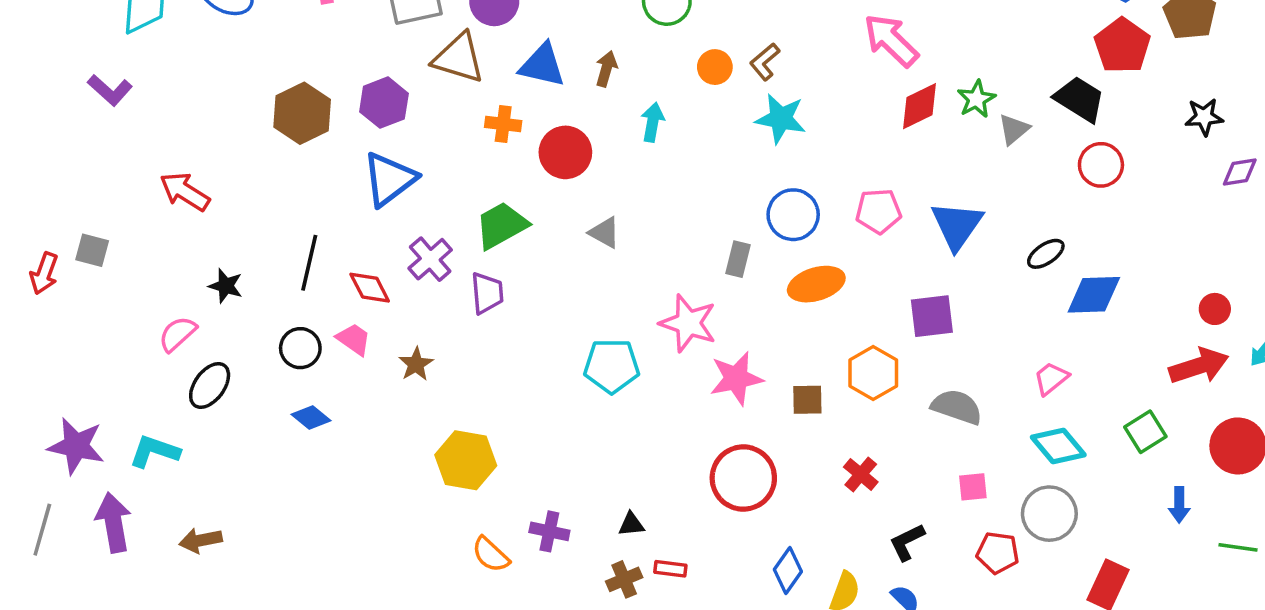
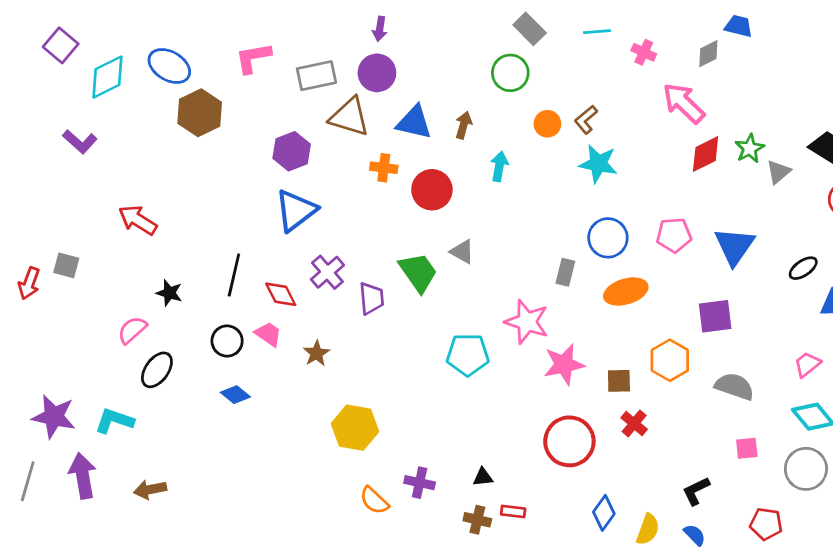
brown hexagon: (302, 113) -> (200, 113), moved
green trapezoid: (501, 225) -> (418, 272), moved, turned 84
red cross: (861, 474) -> (634, 423), moved
red pentagon: (998, 553) -> (766, 524), moved
brown cross: (624, 579) -> (477, 520), turned 36

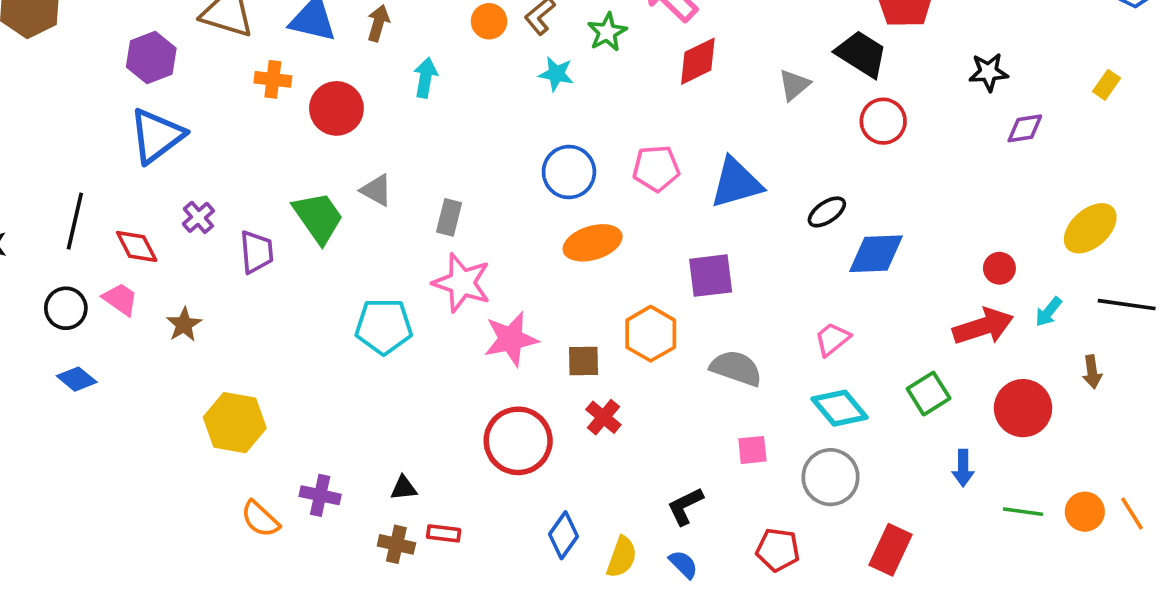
green star: (750, 148) -> (607, 32), moved
cyan star: (598, 164) -> (556, 74), size x0.7
blue triangle: (734, 246) -> (736, 183), turned 39
purple cross: (327, 272) -> (198, 217), size x0.7
gray rectangle: (565, 272) -> (449, 217), moved

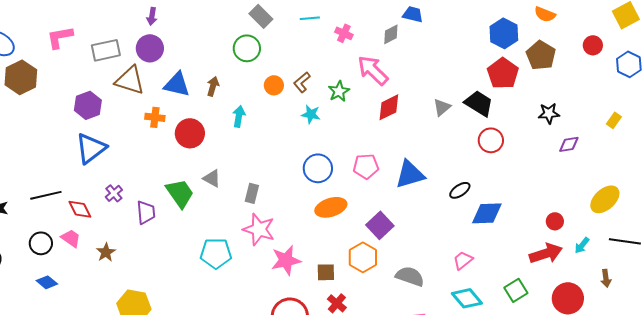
gray triangle: (794, 85) -> (442, 107), moved
black line: (75, 221) -> (46, 195), turned 64
purple square: (711, 276) -> (380, 225), moved, turned -36

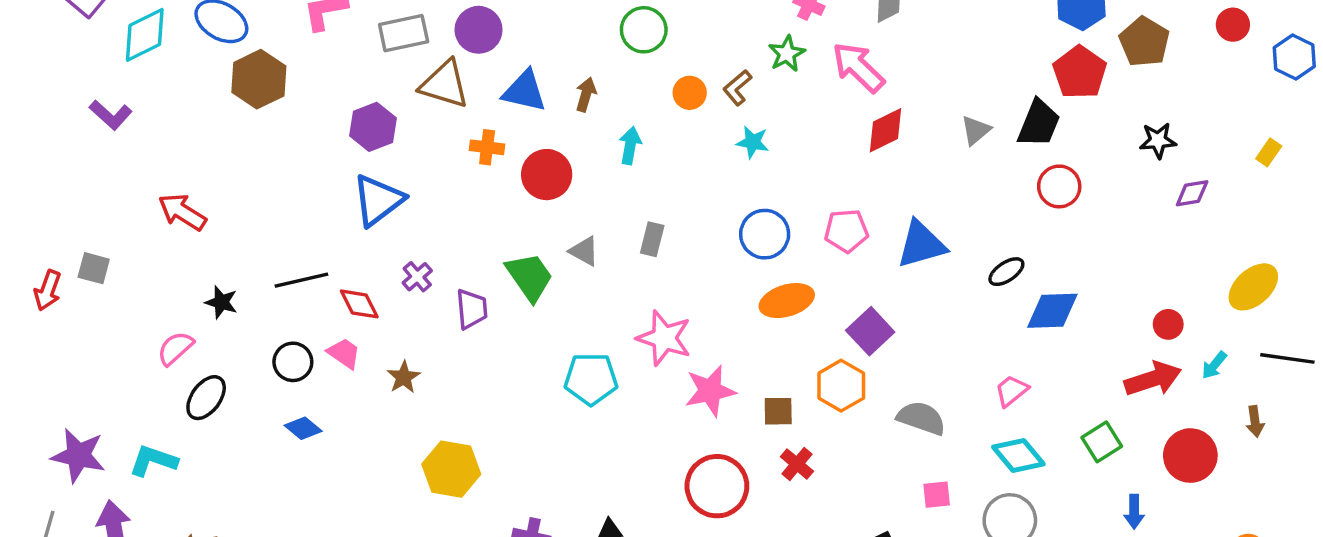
green star: (339, 91) -> (787, 54), moved
black trapezoid: (479, 103) -> (1039, 123), turned 80
gray rectangle: (252, 193) -> (652, 239), moved

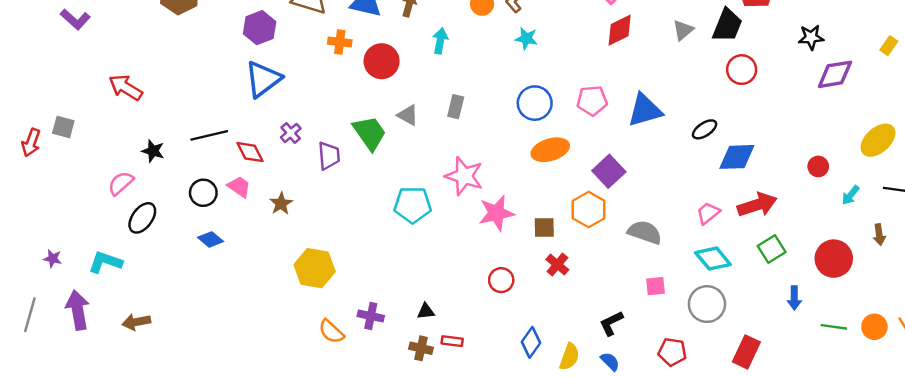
purple diamond: (1192, 193) -> (835, 74), size x1.5
red arrow: (1153, 379) -> (757, 205), moved
purple star: (78, 456) -> (53, 259), size x0.5
red circle: (717, 486) -> (501, 280), size x0.6

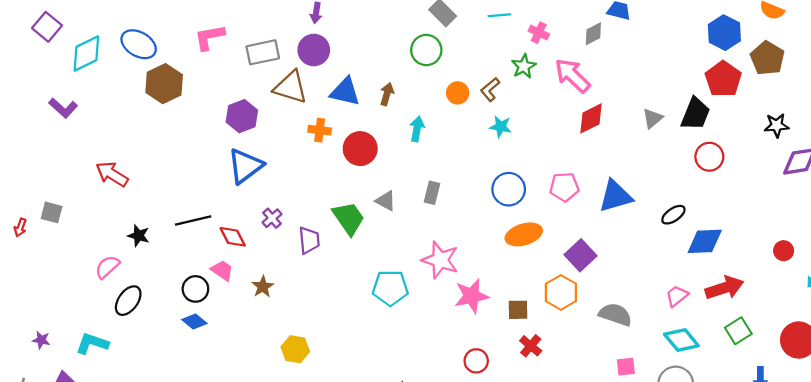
red arrow: (31, 143) -> (20, 227), size x0.7
black circle: (203, 193) -> (195, 289), moved
yellow hexagon: (315, 268) -> (295, 349), size x0.7

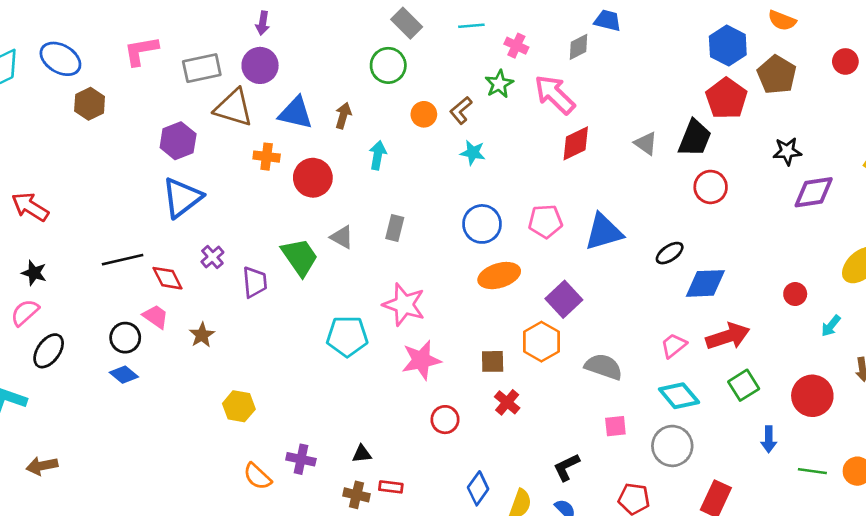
brown hexagon: (164, 84) -> (90, 104), size x0.7
gray triangle: (652, 118) -> (646, 143), turned -45
black star: (139, 236) -> (34, 273), moved
pink star: (472, 296) -> (421, 360), moved

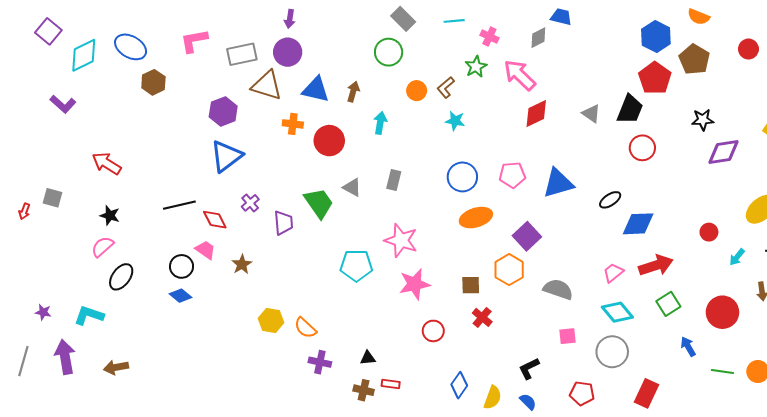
blue arrow: (769, 439) -> (688, 347), turned 150
orange semicircle: (257, 476) -> (305, 328), moved

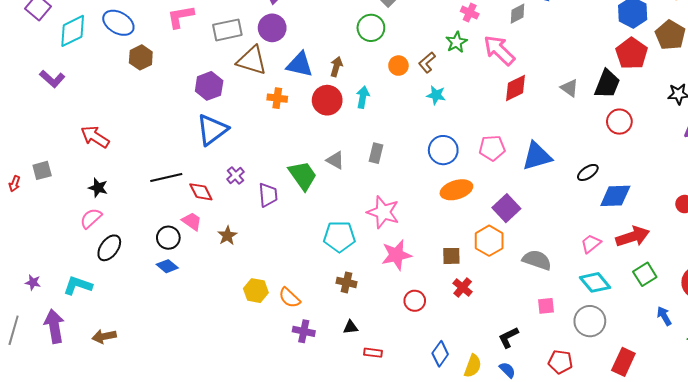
red circle: (329, 141) -> (327, 100), moved
gray square: (53, 198) -> (42, 170), turned -30
brown cross: (364, 390) -> (347, 282), moved

